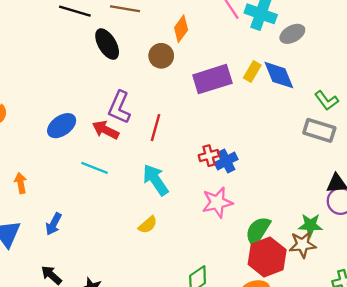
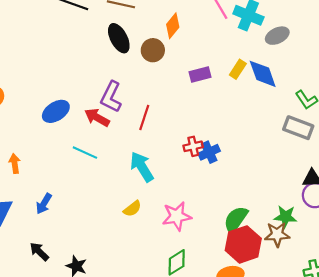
black ellipse: (107, 44) -> (119, 38), moved
purple rectangle: (212, 79) -> (200, 74), size x0.6
pink star: (217, 202) -> (177, 216), moved

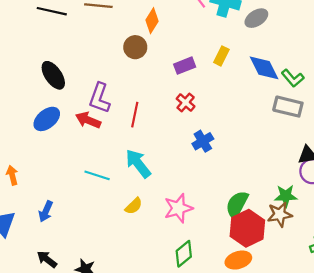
black ellipse: (119, 38) -> (53, 75), moved
blue diamond: (263, 74) -> (264, 68), moved
red cross: (193, 146) -> (186, 103), moved, turned -30
cyan line: (85, 153) -> (97, 175), moved

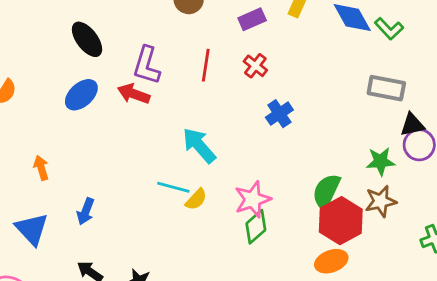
gray rectangle: (288, 107) -> (386, 88), moved
red line: (135, 115) -> (206, 65), moved
cyan line: (97, 175) -> (173, 187), moved
green star: (286, 196) -> (381, 161), moved
green diamond: (184, 254) -> (256, 227), moved

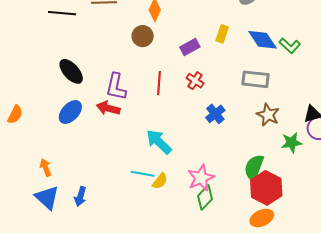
gray rectangle: (386, 88) -> (255, 79), moved
brown star: (381, 201) -> (268, 115), moved, turned -30
blue triangle: (32, 229) -> (47, 198), moved

